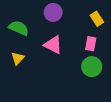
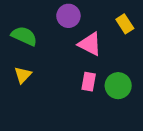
pink rectangle: (91, 44) -> (89, 82), moved
pink triangle: (53, 45) -> (90, 44), moved

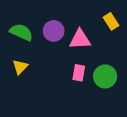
purple circle: (68, 16) -> (54, 31), moved
pink triangle: (90, 44) -> (80, 39), turned -30

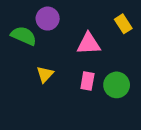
purple circle: (54, 31) -> (48, 19), moved
yellow triangle: (20, 67) -> (45, 74), moved

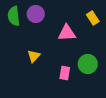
green semicircle: (24, 36) -> (14, 16), moved, turned -120
pink rectangle: (87, 81) -> (65, 73), moved

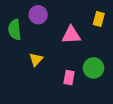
green semicircle: (14, 16) -> (15, 30), moved
yellow rectangle: (93, 18) -> (99, 19), turned 48

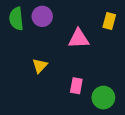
green semicircle: (15, 30) -> (16, 19), moved
green circle: (94, 68) -> (103, 98), moved

